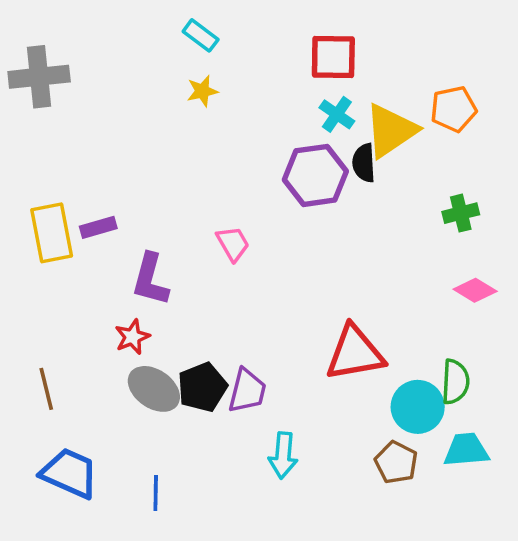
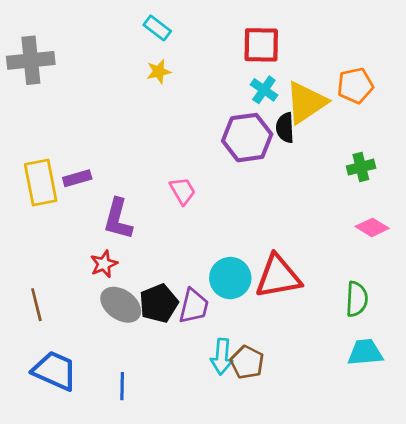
cyan circle: (418, 407) -> (230, 278), moved
brown pentagon: (396, 462) -> (247, 362), moved

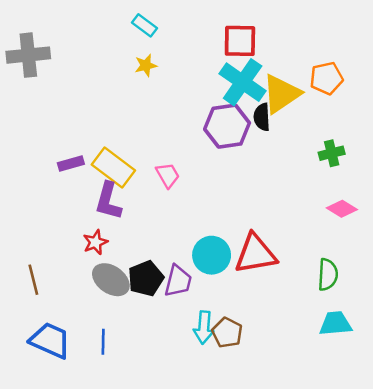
cyan cross: (264, 90) -> (243, 82), size x1.8
yellow rectangle: (41, 183) -> (113, 167), moved, turned -42
blue line: (122, 386) -> (103, 342), moved

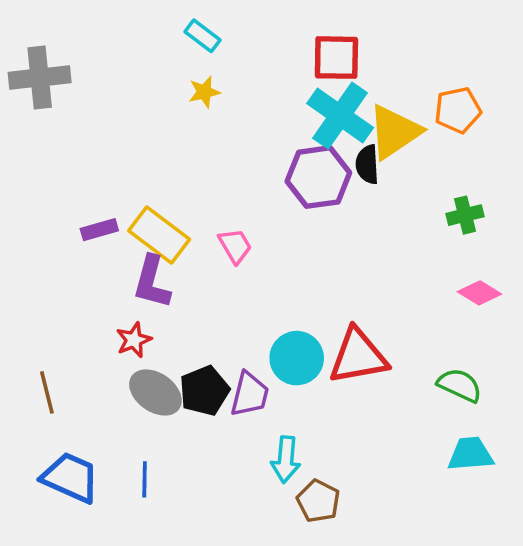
green semicircle: (328, 275) -> (460, 385), turned -68
brown pentagon: (227, 333) -> (318, 501), moved

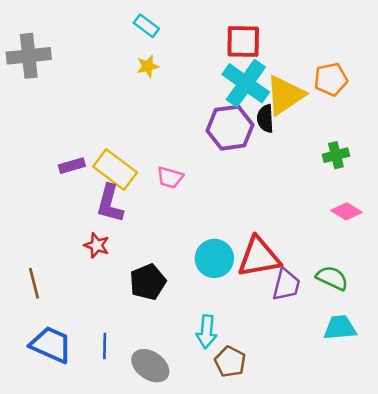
pink trapezoid: (235, 246) -> (170, 177), turned 136
red star: (134, 340) -> (97, 245), turned -30
gray ellipse: (155, 392) -> (150, 366), moved
purple trapezoid: (250, 394) -> (286, 285), moved

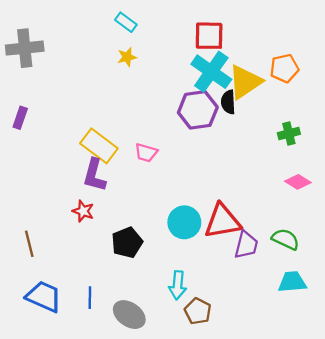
purple rectangle: (72, 166) -> (20, 118), moved, turned -55

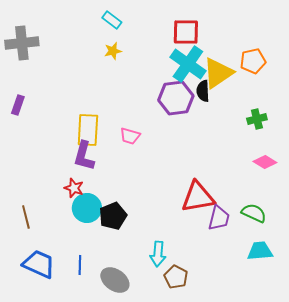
yellow rectangle: (99, 146) -> (88, 130), turned 56
cyan circle: (184, 222) -> (87, 208), moved

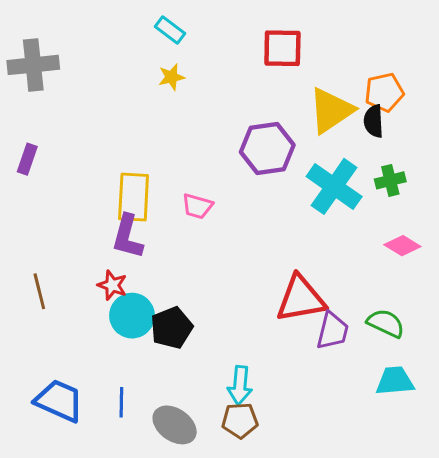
cyan cross: (188, 64) -> (334, 186), moved
black semicircle: (203, 91) -> (374, 121), moved
brown line: (26, 217) -> (39, 291), moved
brown pentagon: (176, 277) -> (240, 420), moved, turned -30

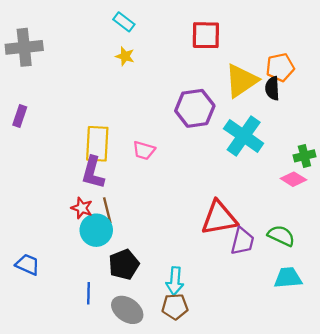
yellow star: (172, 77) -> (125, 56), turned 30
green cross: (390, 180) -> (304, 156), moved
brown line: (39, 291) -> (107, 210), moved
black pentagon: (172, 328) -> (124, 264), moved
blue trapezoid: (59, 401) -> (28, 264), moved, size x0.7

